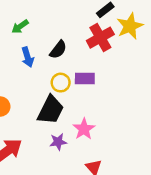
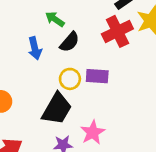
green arrow: (20, 27) -> (55, 19), moved, turned 66

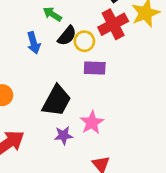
yellow circle: (70, 79) -> (84, 41), moved

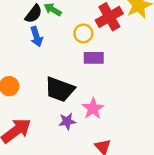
black semicircle: (67, 36) -> (34, 14), moved
black trapezoid: (57, 101) -> (60, 89), turned 84

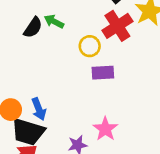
blue arrow: (36, 37) -> (39, 109), moved
black trapezoid: (60, 89) -> (28, 132), moved

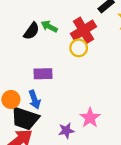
red cross: (117, 26) -> (84, 30), moved
purple rectangle: (103, 73) -> (43, 74), moved

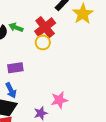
pink star: (90, 118) -> (59, 100), turned 30

